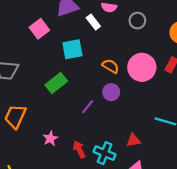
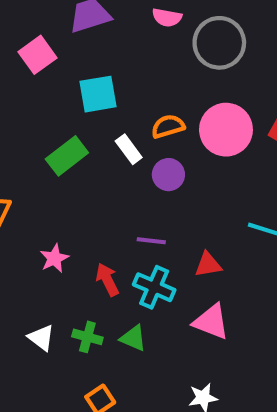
gray circle: (137, 21) -> (219, 43), size x1.6
white rectangle: (93, 22) -> (129, 149), moved
orange semicircle: (110, 66) -> (168, 126), turned -48
purple line: (88, 107) -> (151, 241), moved, turned 56

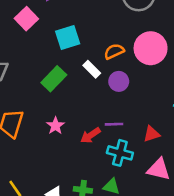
pink star: (54, 258) -> (55, 126), moved
red arrow: (107, 280) -> (90, 135), moved, turned -90

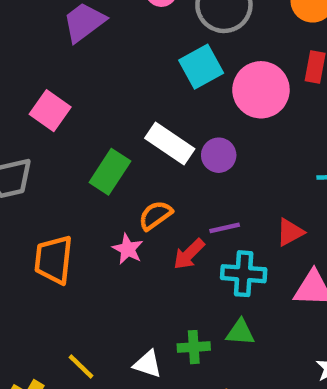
pink square: (26, 19) -> (50, 111), moved
cyan square: (68, 38) -> (201, 67), moved
orange semicircle: (114, 51) -> (155, 215), moved
white rectangle: (92, 69) -> (170, 144), size x1.5

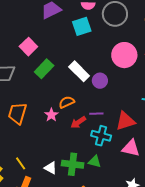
cyan square: (201, 67) -> (82, 26), moved
green rectangle: (110, 172) -> (44, 69), moved
red triangle: (290, 232) -> (125, 121), size x1.5
green cross: (194, 347) -> (73, 164), size x1.5

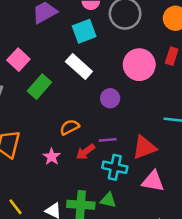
white rectangle: (79, 71) -> (79, 67), moved
pink star: (51, 115) -> (52, 157), moved

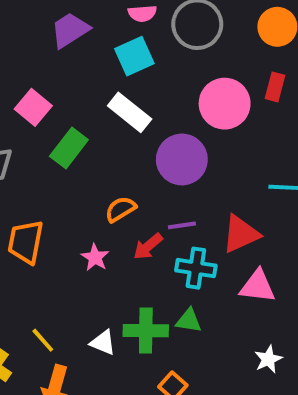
purple circle: (110, 98) -> (182, 159), size x1.6

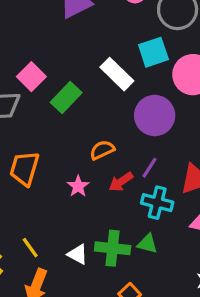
cyan square: (134, 56) -> (153, 52), moved
pink square: (33, 107) -> (31, 77), moved
purple line: (182, 225) -> (149, 168), turned -55

